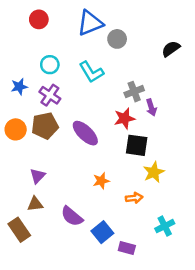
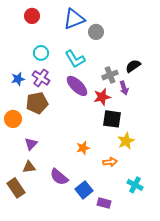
black semicircle: (171, 49) -> (133, 66), moved
blue star: (19, 87) -> (18, 79), moved
orange circle: (16, 129) -> (13, 119), moved
purple ellipse: (85, 133) -> (77, 86), moved
cyan cross: (165, 226) -> (135, 185), turned -35

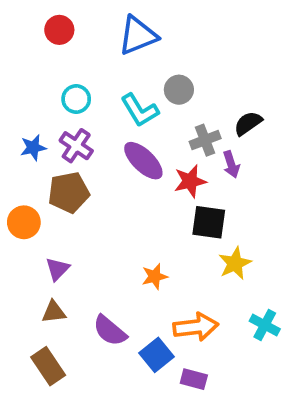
gray circle: (96, 32) -> (179, 90), moved
orange arrow: (110, 162) -> (196, 327), moved, size x1.6
cyan cross: (135, 185) -> (265, 325), moved
brown rectangle: (16, 188) -> (48, 366), moved

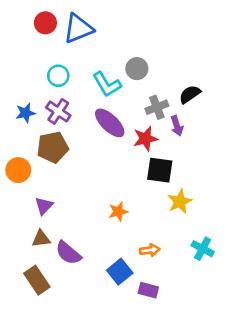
blue triangle: (138, 35) -> (78, 29), moved
orange arrow: (196, 327) -> (150, 250), size x0.6
purple semicircle: (110, 331) -> (68, 253), moved

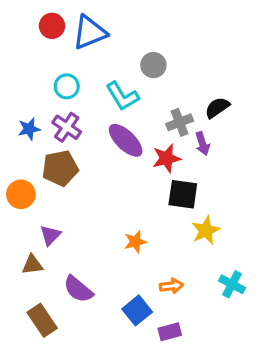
gray circle: (137, 69) -> (153, 65), moved
brown triangle: (41, 239) -> (32, 265), moved
purple rectangle: (148, 290) -> (170, 332), turned -30

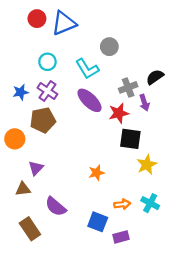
cyan cross: (232, 284) -> (150, 203), moved
blue square: (137, 310) -> (98, 222), turned -30

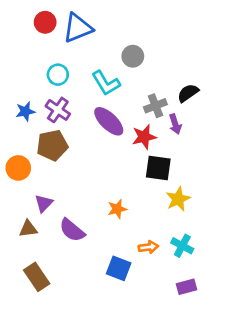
purple semicircle: (56, 207) -> (72, 230), moved
purple rectangle: (121, 237) -> (187, 287), moved

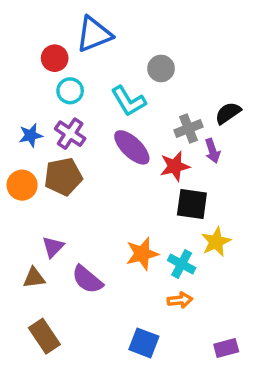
red circle: (45, 22) -> (55, 58), moved
orange circle: (18, 168) -> (22, 185), moved
orange star: (117, 209) -> (142, 254), size x1.4
cyan cross: (182, 246) -> (182, 264), moved
blue square: (119, 268) -> (144, 343), moved

